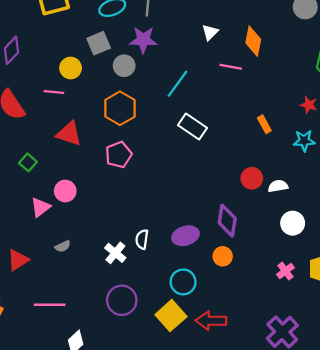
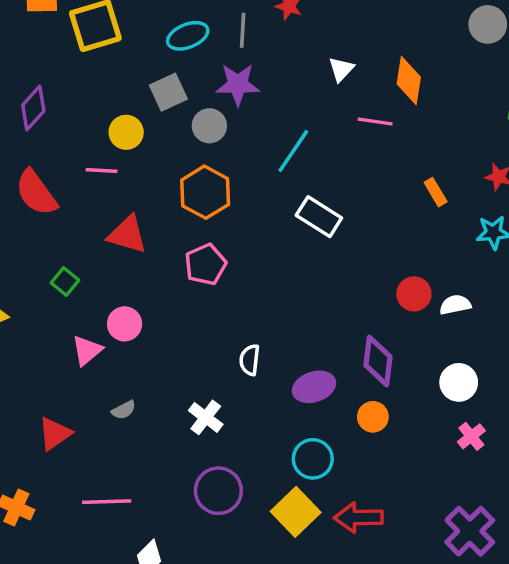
orange rectangle: (264, 124) -> (436, 192), moved
white circle: (293, 223) -> (459, 382), moved
white semicircle: (142, 239) -> (250, 360), moved

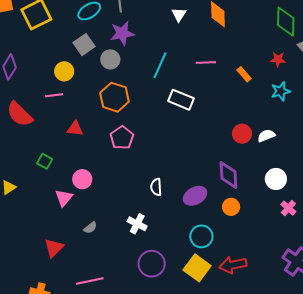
pink line: (375, 122) -> (206, 62), moved
red triangle: (127, 234) -> (75, 129), size x0.7

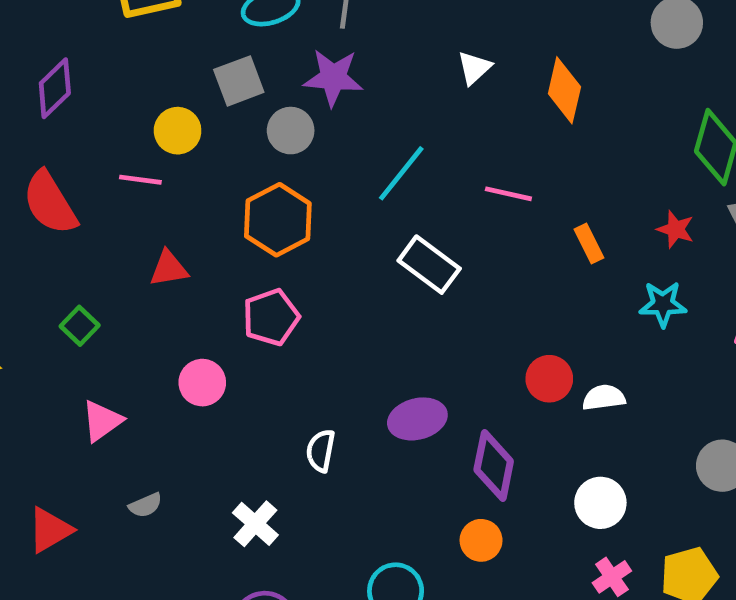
red triangle: (75, 129) -> (169, 269), turned -30
pink circle: (82, 179) -> (202, 383), moved
purple ellipse: (195, 196) -> (417, 419), moved

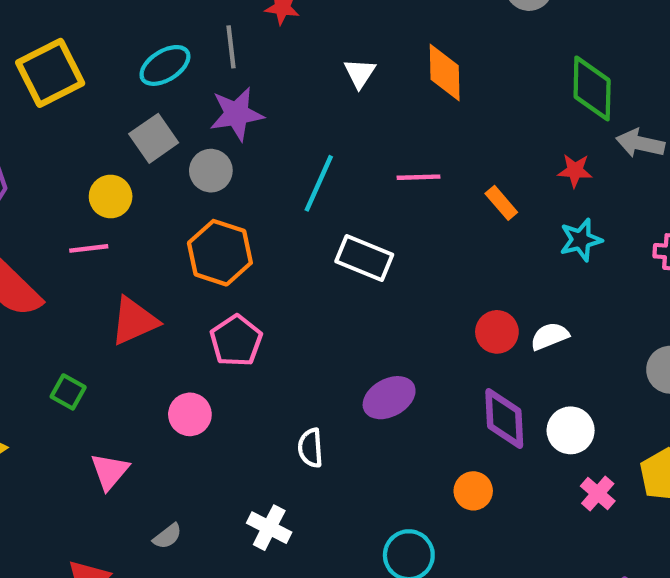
red triangle: (169, 269) -> (134, 321), size x1.4
purple diamond: (494, 466) -> (504, 419), moved

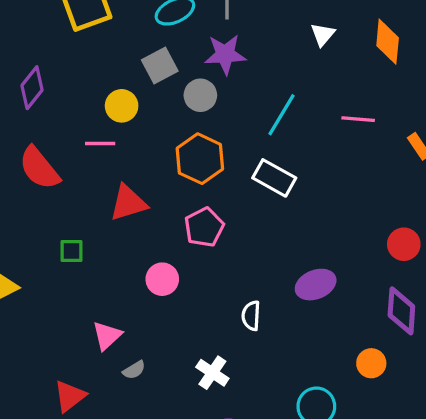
white rectangle: (364, 258) -> (274, 178), moved
green square: (68, 392) -> (71, 251), turned -36
pink triangle: (110, 471) -> (107, 336), moved

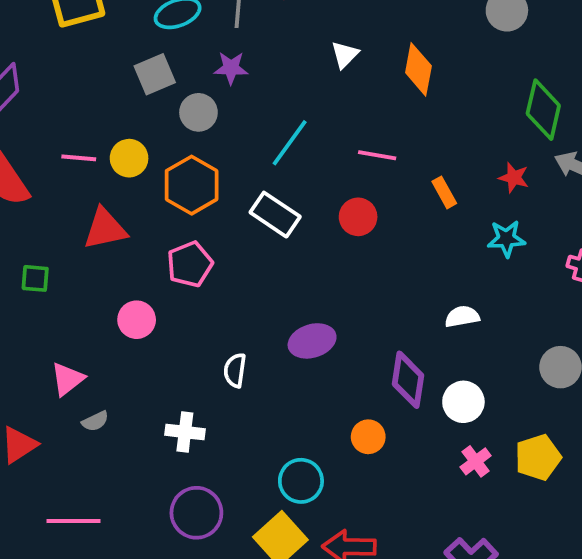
purple star: (225, 54) -> (231, 68), size x0.7
yellow circle: (122, 106) -> (129, 158), moved
red circle: (404, 244) -> (358, 217), moved
white cross: (212, 373) -> (185, 432), turned -32

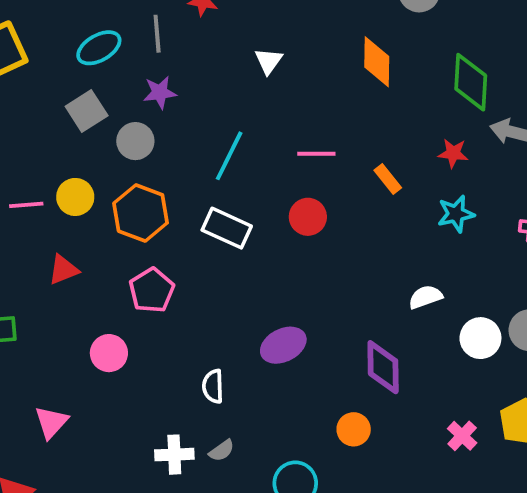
orange diamond: (418, 69) -> (377, 62), moved
red triangle: (105, 229) -> (63, 270), size x0.7
white circle: (463, 402) -> (480, 338), moved
gray semicircle: (95, 421) -> (222, 450), moved

